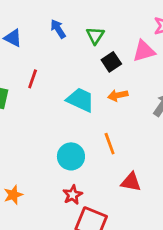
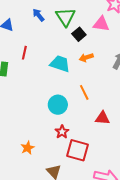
green triangle: (95, 36) -> (65, 17), size x1.5
pink triangle: (144, 51) -> (101, 24), turned 30
orange star: (13, 195) -> (28, 148), moved

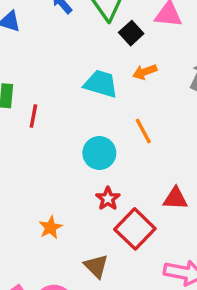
red line: (24, 53) -> (33, 116), moved
red triangle: (102, 118) -> (175, 198), moved
red square: (77, 150) -> (135, 229), turned 30

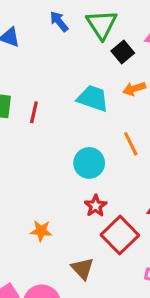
red line: (33, 116) -> (34, 112), moved
orange star: (50, 227) -> (41, 231), turned 30

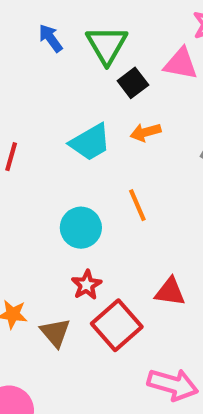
cyan trapezoid: (93, 98) -> (90, 142), turned 128
brown triangle: (82, 269) -> (55, 333), moved

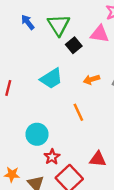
orange arrow: (146, 132) -> (92, 80), moved
cyan circle: (81, 228) -> (37, 134), moved

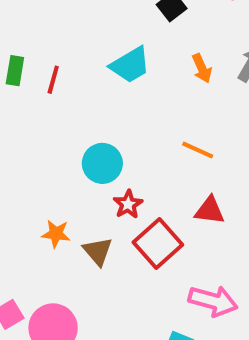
orange arrow: (92, 80) -> (202, 68), turned -98
orange line: (78, 112) -> (198, 150), moved, turned -42

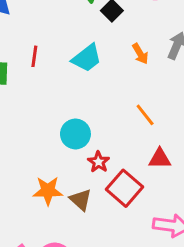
red line: (53, 80) -> (34, 56), moved
orange line: (198, 150) -> (145, 115), turned 35
orange star: (56, 234) -> (48, 191), size x1.4

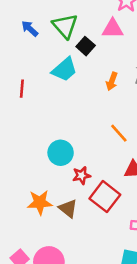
orange arrow: (140, 54) -> (112, 81), turned 54
cyan trapezoid: (87, 58) -> (64, 69), moved
red star: (98, 162) -> (81, 175), turned 30

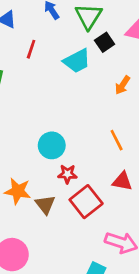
red line: (22, 89) -> (31, 49), moved

